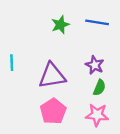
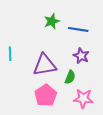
blue line: (97, 22) -> (78, 29), moved
green semicircle: (99, 88) -> (70, 77), moved

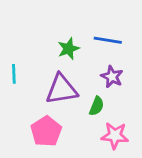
green star: (52, 21) -> (69, 49), moved
pink pentagon: (46, 95) -> (46, 131), moved

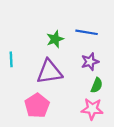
purple star: (112, 77) -> (90, 62), turned 30
green semicircle: (97, 106) -> (97, 85), moved

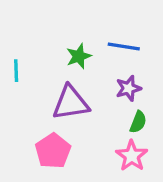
cyan line: (11, 59) -> (16, 71), moved
pink star: (92, 109) -> (132, 156), turned 30

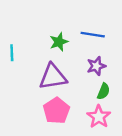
pink pentagon: (53, 151) -> (56, 111), moved

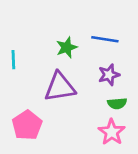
green semicircle: (104, 91) -> (117, 103), turned 63
pink pentagon: (56, 111) -> (27, 125), moved

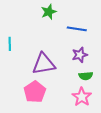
green star: (67, 47) -> (49, 12), moved
pink pentagon: (27, 125) -> (35, 92), moved

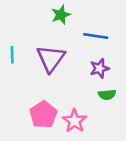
purple triangle: (44, 64) -> (51, 58), moved, turned -45
pink star: (82, 97) -> (75, 121), moved

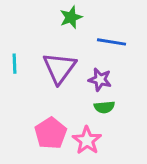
purple star: (100, 68) -> (100, 80), moved, turned 30
green semicircle: (107, 95) -> (104, 107), moved

